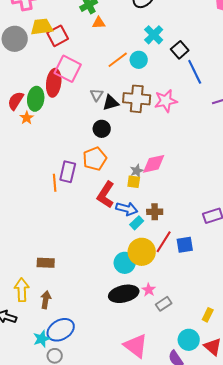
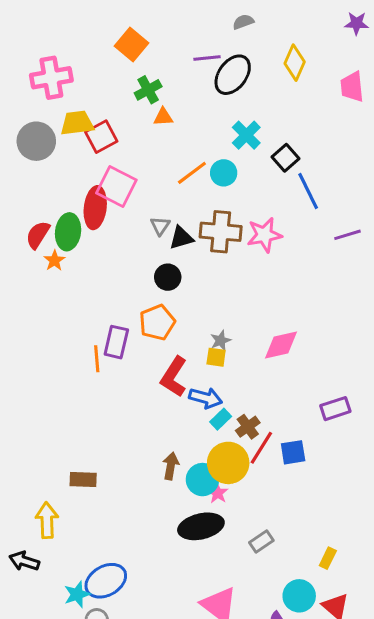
pink diamond: (154, 164) -> (281, 345), moved
brown cross: (155, 212) -> (248, 427), moved, turned -35
pink star: (149, 290) -> (218, 493), moved
brown arrow: (46, 300) -> (171, 466), moved

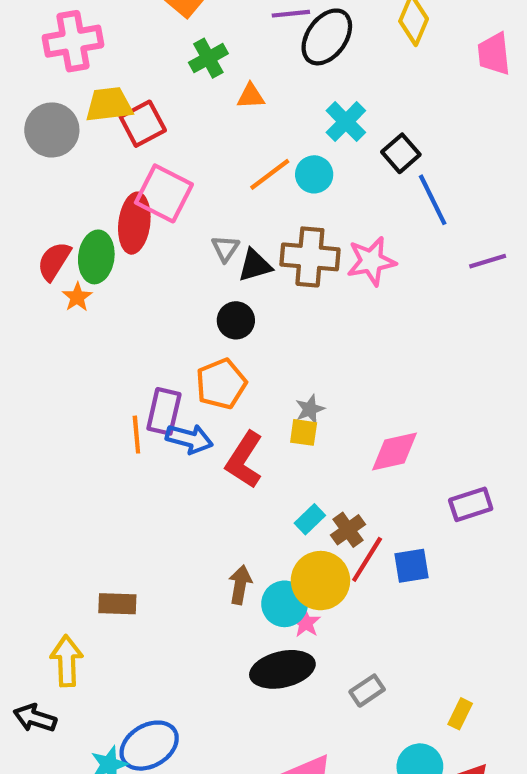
orange triangle: (163, 117) -> (251, 96), moved
pink diamond: (281, 345) -> (395, 452), moved
blue arrow: (205, 398) -> (189, 439), moved

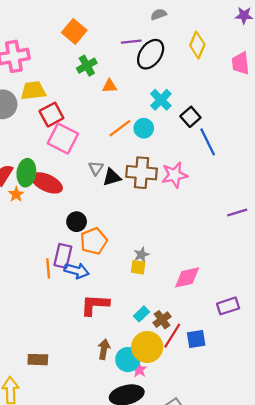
red square: (143, 124) -> (51, 115), moved
red ellipse: (134, 223) -> (47, 183), moved, turned -72
purple line: (488, 261) -> (237, 213), moved
black circle: (236, 320) -> (77, 222), moved
red L-shape: (244, 460) -> (95, 305), moved, turned 60

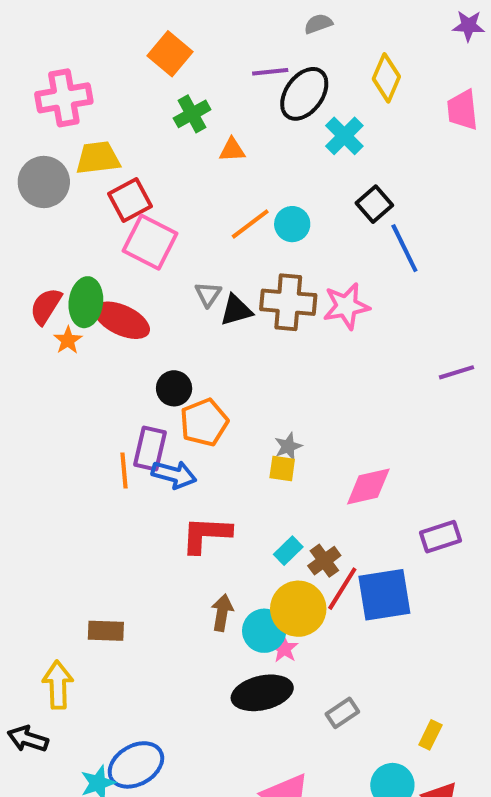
cyan cross: (161, 100) -> (344, 136), moved
blue square: (196, 339) -> (384, 595), size x1.6

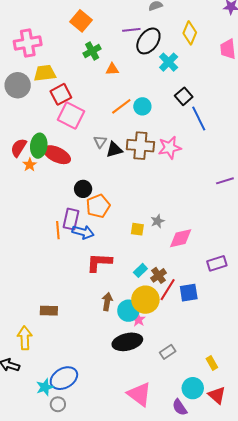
gray star: (288, 446) -> (158, 221), moved
blue square: (384, 595) -> (189, 293), size x0.7
yellow rectangle: (430, 735) -> (212, 363), turned -56

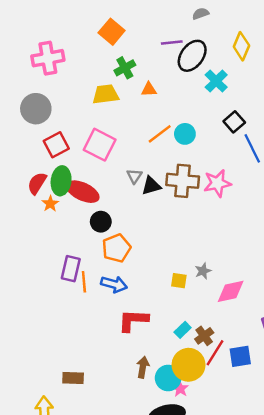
yellow trapezoid: (45, 73) -> (106, 94), moved
red square: (61, 94) -> (56, 145), moved
black circle: (83, 189) -> (101, 222), moved
orange pentagon: (98, 206) -> (116, 248), moved
purple rectangle: (71, 219) -> (71, 269), moved

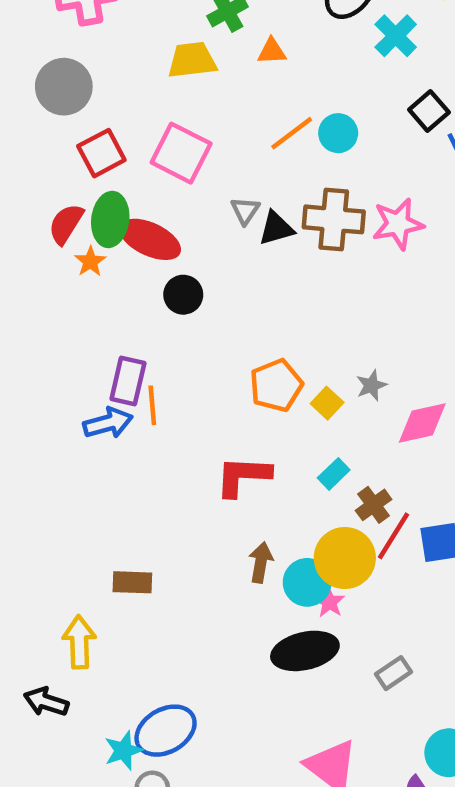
orange pentagon: (116, 248) -> (276, 385), moved
yellow square: (179, 281) -> (327, 403), turned 35
blue arrow: (114, 284) -> (108, 423), moved, turned -30
cyan rectangle: (183, 330) -> (334, 474), moved

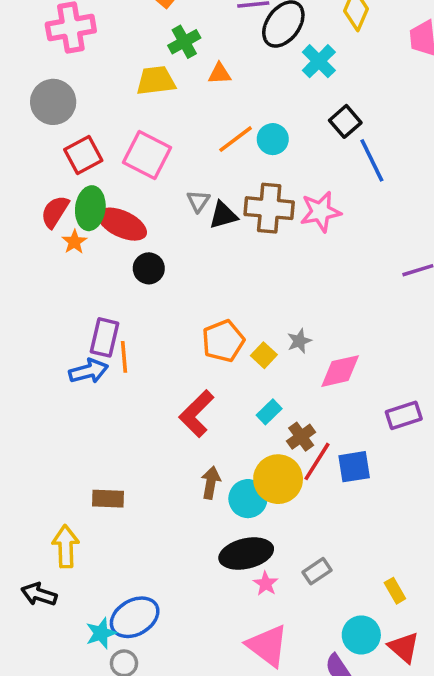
red L-shape: (243, 476) -> (197, 414), turned -48
pink star: (329, 602) -> (266, 584), moved

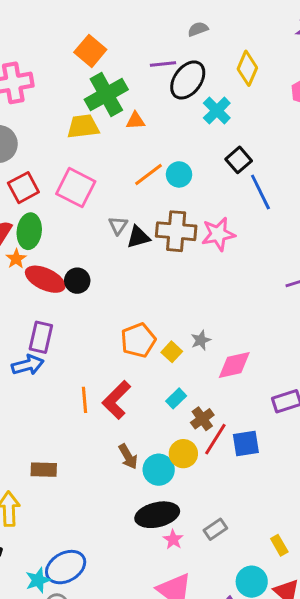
green cross: (184, 42) -> (106, 95), size x1.6
red ellipse: (122, 224) -> (45, 279), moved
orange line: (124, 357) -> (84, 400), moved
yellow circle: (278, 479) -> (183, 454), size x0.7
brown arrow: (211, 483) -> (128, 457), turned 140

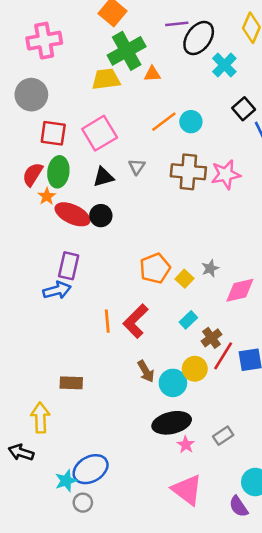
red square: (23, 188) -> (53, 133), turned 36
pink square: (76, 188) -> (100, 133), turned 32
black triangle: (138, 237) -> (103, 177), moved

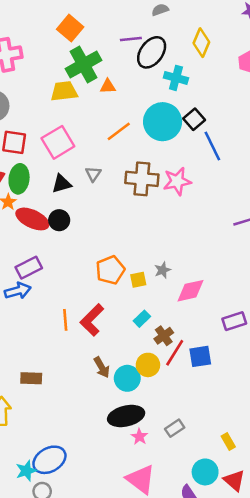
cyan cross: (224, 65) -> (176, 78), turned -30
cyan circle: (191, 122) -> (163, 122), moved, size x1.8
purple rectangle: (69, 266) -> (29, 268), turned 50
yellow square: (184, 279) -> (138, 280), turned 35

